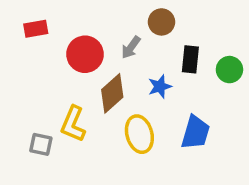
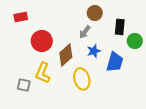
gray arrow: (131, 47) -> (85, 32), moved
red circle: (85, 54) -> (42, 41), moved
black rectangle: (190, 59) -> (120, 27), moved
blue trapezoid: (195, 132) -> (115, 62), moved

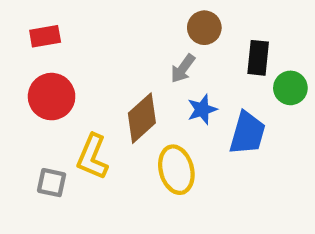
red circle: (42, 41) -> (52, 97), moved

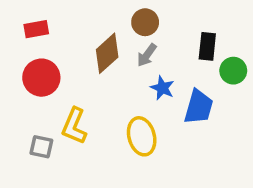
brown circle: (204, 28) -> (145, 22), moved
blue star: (202, 109) -> (162, 88), turned -30
brown diamond: (142, 118) -> (107, 53), moved

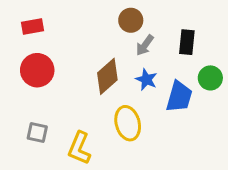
brown diamond: (107, 53) -> (107, 76), moved
gray arrow: (147, 55) -> (145, 45), moved
green circle: (233, 71) -> (210, 78), moved
yellow L-shape: (74, 126) -> (79, 148), moved

